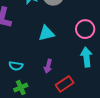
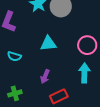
cyan semicircle: (16, 66) -> (14, 56), moved

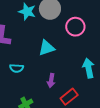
pink circle: (87, 45) -> (75, 27), moved

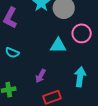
cyan triangle: (47, 48) -> (58, 46), moved

